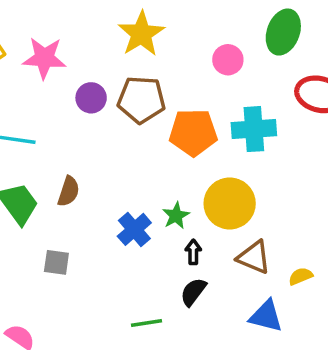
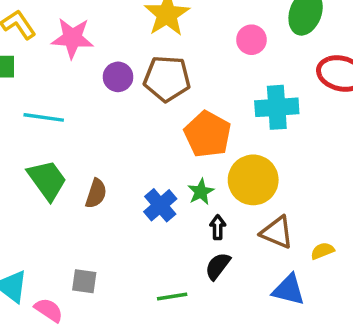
orange pentagon: (193, 132) -> (208, 134), moved, turned 30
brown semicircle: (69, 191) -> (96, 193), moved
gray square: (56, 262) -> (84, 281), moved

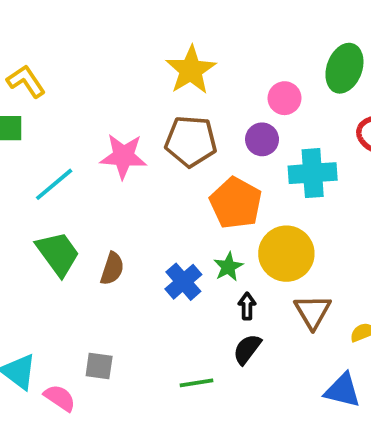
pink star: (72, 38) -> (123, 156), moved
purple circle: (118, 77) -> (262, 139), moved
cyan line: (44, 117) -> (54, 184), turned -48
brown triangle: (277, 232) -> (313, 312), turned 36
blue triangle: (289, 290) -> (343, 390), moved

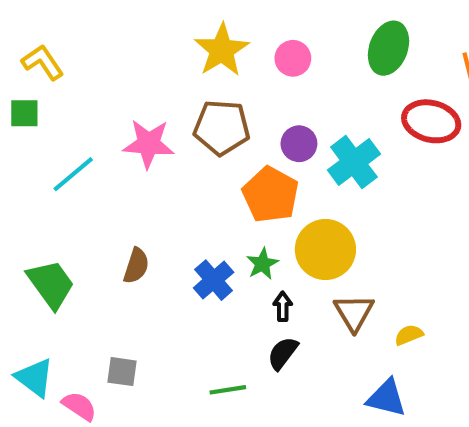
pink circle: (285, 98) -> (293, 58), moved
purple circle: (262, 139) -> (299, 144), moved
cyan cross: (313, 173) -> (354, 162), turned -33
green trapezoid: (58, 254) -> (51, 284), moved

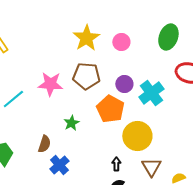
green star: (262, 264) -> (71, 123), moved
blue cross: (214, 280) -> (59, 165), moved

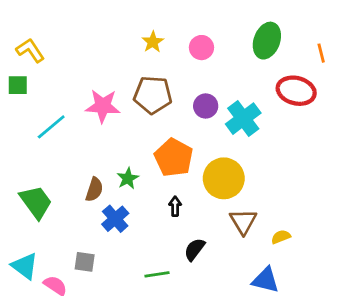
yellow star: (86, 38) -> (153, 42), size x0.6
orange pentagon: (110, 109) -> (174, 157), moved
green star: (71, 123) -> (128, 178), moved
black arrow: (116, 164) -> (175, 206), moved

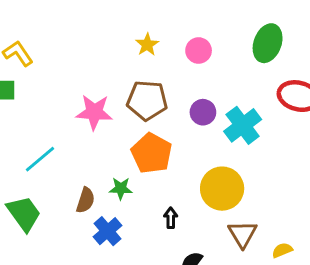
cyan line: (51, 127) -> (40, 159), moved
orange pentagon: (174, 157) -> (152, 153), moved
green star: (128, 178) -> (121, 189), turned 30

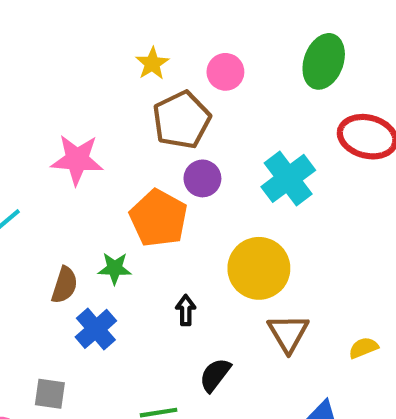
brown pentagon: (147, 100) -> (182, 120), moved, turned -30
purple circle: (203, 112) -> (202, 178), moved
yellow semicircle: (282, 250) -> (363, 348), moved

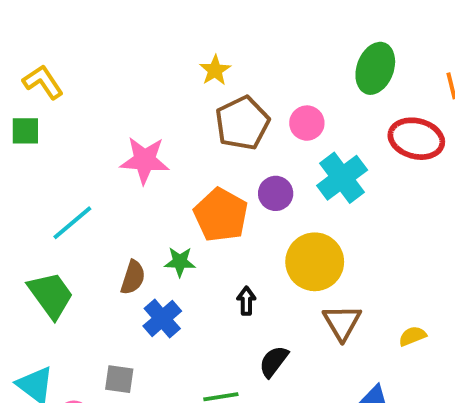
pink circle: (225, 72) -> (307, 123), moved
purple circle: (202, 178) -> (276, 193), moved

